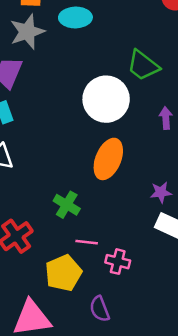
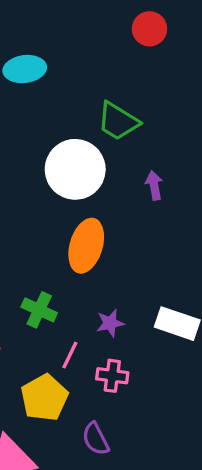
purple star: (161, 192) -> (110, 323), moved
pink line: (87, 242) -> (70, 355), turned -65

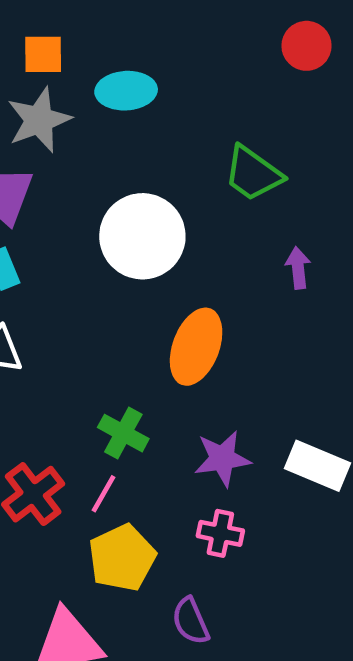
white circle: (75, 169) -> (142, 236), moved
purple star: (110, 323) -> (222, 459), size x1.4
pink line: (70, 355) -> (103, 494), moved

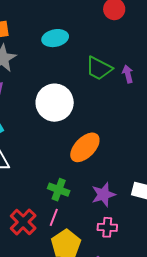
cyan ellipse: (126, 91) -> (55, 38), moved
purple arrow: (298, 268) -> (128, 74), moved
orange ellipse: (196, 347) -> (85, 147), turned 32

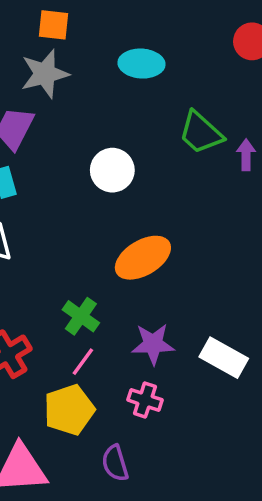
white circle: (55, 103) -> (112, 170), size x0.7
pink line: (54, 217) -> (83, 362), moved

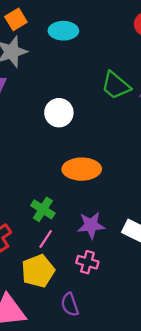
orange square: (54, 25) -> (16, 19), turned -35
cyan ellipse: (141, 64) -> (63, 31), moved
orange ellipse: (143, 258) -> (82, 169), turned 33

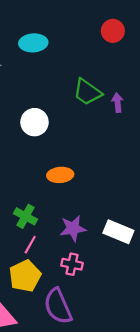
orange ellipse: (82, 169) -> (60, 175), size x0.7
purple semicircle: (70, 305) -> (58, 306), size x1.6

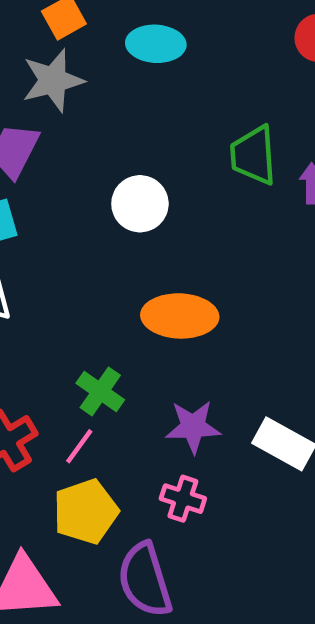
green trapezoid: (87, 92) -> (253, 155), turned 44
orange ellipse: (60, 175) -> (180, 316), size x1.4
pink line: (30, 245) -> (79, 446), moved

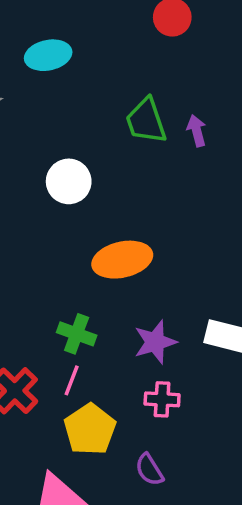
purple semicircle: (145, 580) -> (149, 470), size x0.6

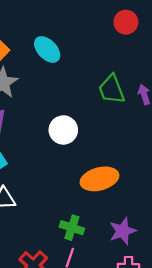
cyan ellipse: (48, 55) -> (47, 49), turned 60

